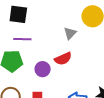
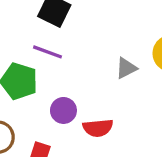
red semicircle: (63, 59) -> (98, 128), moved

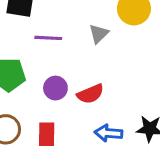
purple line: (48, 52) -> (48, 38), moved

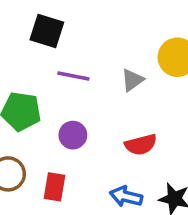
red semicircle: (90, 94) -> (141, 145), moved

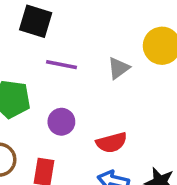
red semicircle: (141, 145) -> (112, 143), moved

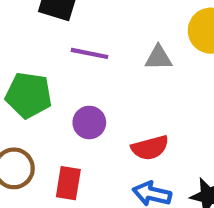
gray triangle: (119, 68) -> (158, 58), turned 35

